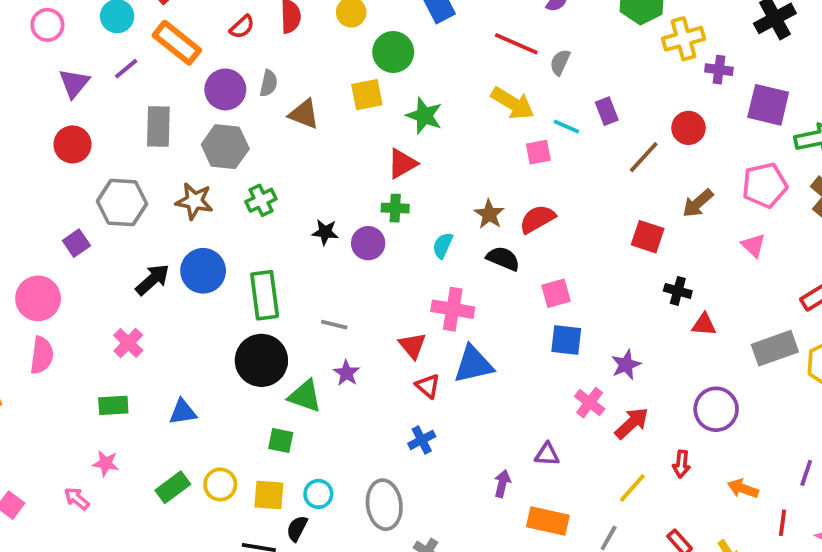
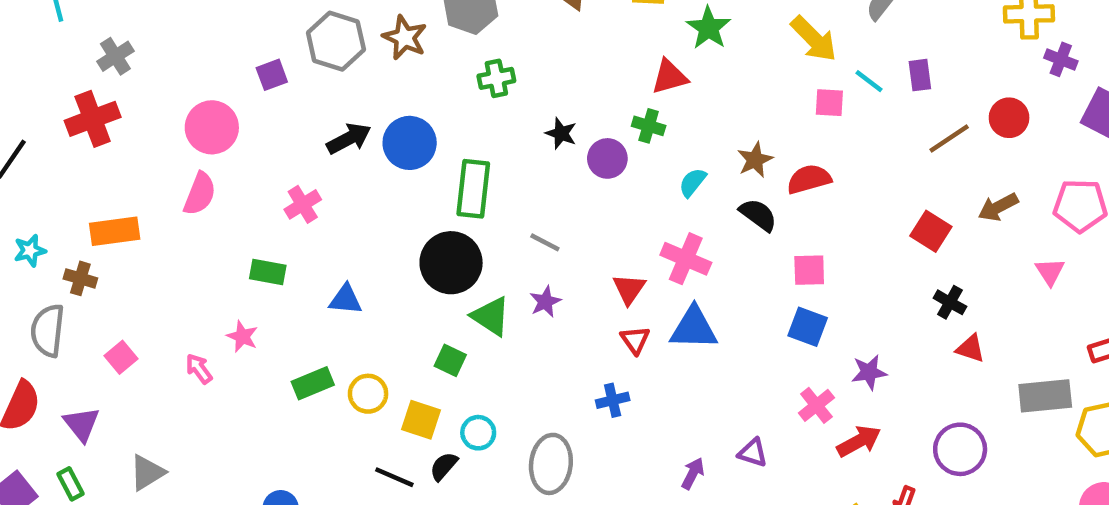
brown star: (194, 201) -> (405, 38), moved

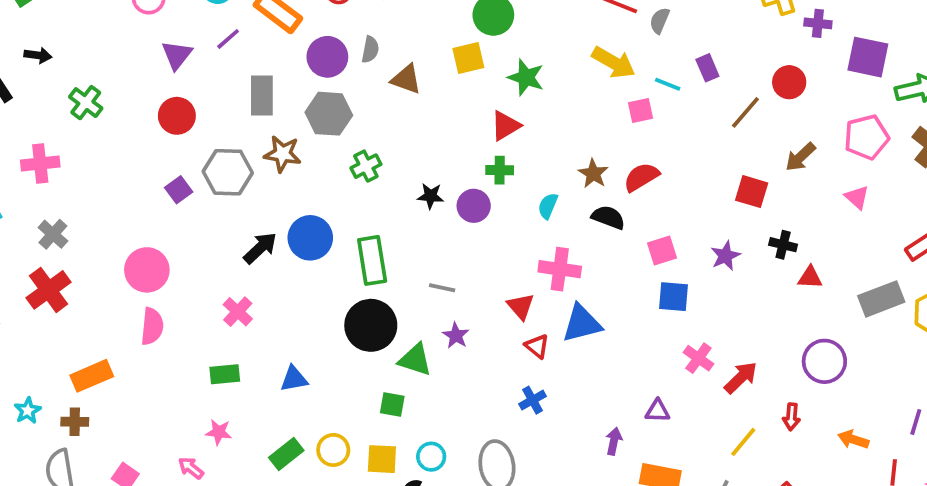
purple square: (272, 75) -> (179, 190), moved
purple star: (869, 372) -> (725, 256), moved

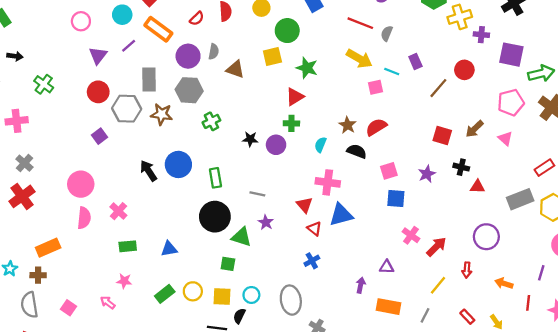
brown arrow: (801, 157) -> (474, 129), moved
gray hexagon: (228, 172) -> (127, 109), moved
black arrow: (260, 248) -> (148, 171), turned -80
green rectangle: (372, 260) -> (215, 178), size x0.7
pink cross: (238, 312) -> (118, 211), moved

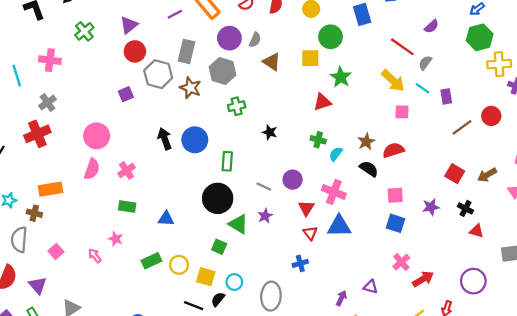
purple triangle: (98, 55) -> (129, 25), moved
cyan line: (392, 71) -> (422, 88), moved
green cross: (291, 123) -> (318, 140), moved
purple circle: (276, 145) -> (293, 180), moved

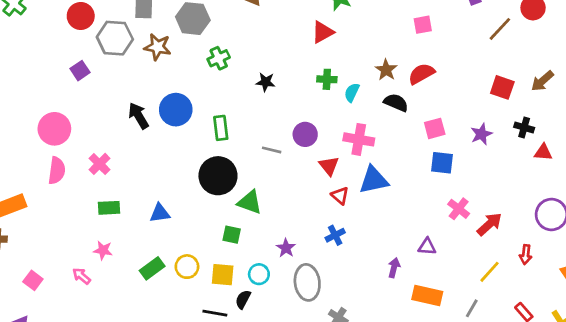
purple star: (265, 216) -> (286, 248), moved

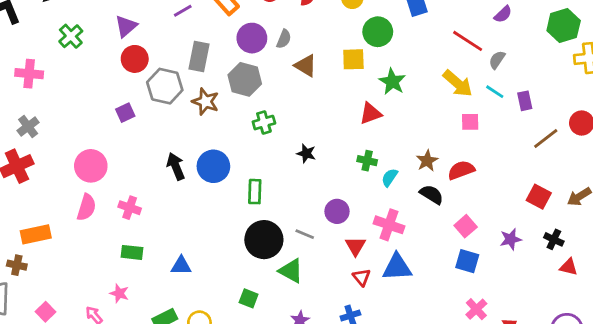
pink square: (435, 128) -> (466, 226), turned -35
gray line: (272, 150) -> (305, 234), moved
pink cross: (99, 164) -> (130, 208), turned -35
black circle: (218, 176) -> (264, 240), moved
green triangle: (250, 202) -> (291, 271), moved

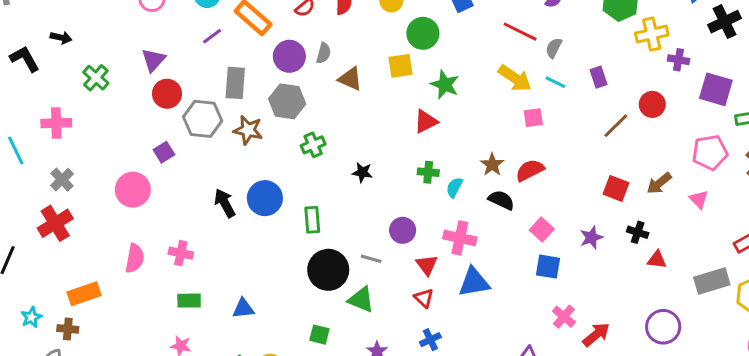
purple rectangle: (525, 101) -> (599, 77), moved
pink circle: (91, 166) -> (133, 190), moved
red triangle: (362, 277) -> (424, 298), moved

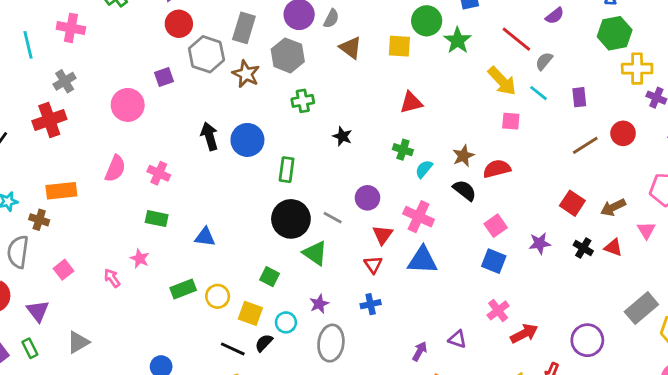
green star: (445, 85) -> (458, 40), moved
red triangle: (657, 260) -> (613, 247), moved
gray rectangle: (712, 281) -> (641, 308), turned -36

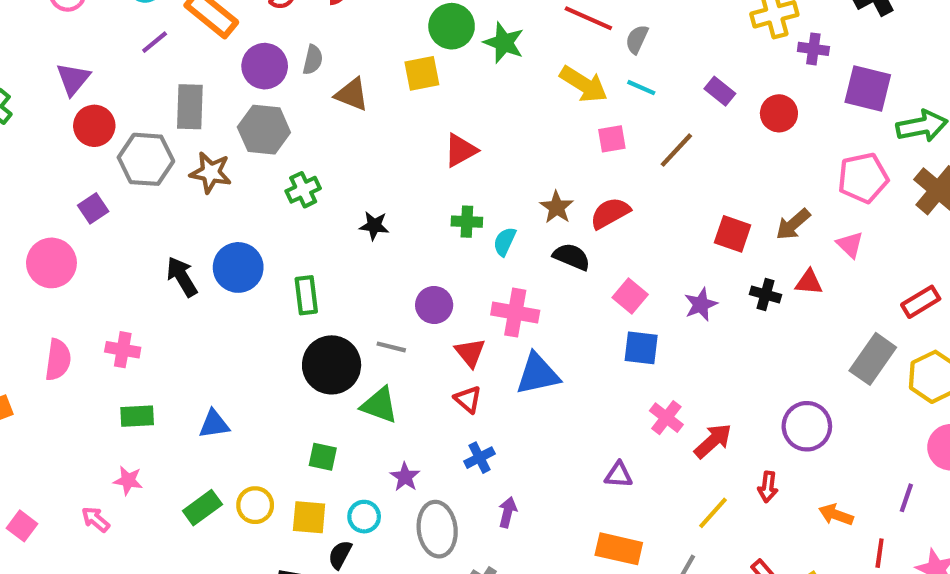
purple rectangle: (579, 97) -> (720, 91), moved, turned -30
brown line: (585, 145) -> (676, 150), moved
purple arrow: (420, 351) -> (508, 512), moved

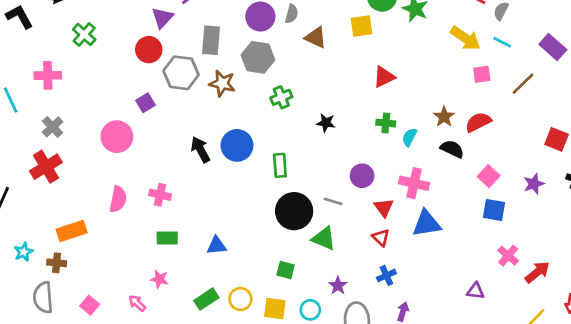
purple triangle: (73, 79) -> (162, 18), moved
purple rectangle: (720, 91) -> (553, 47), size x1.4

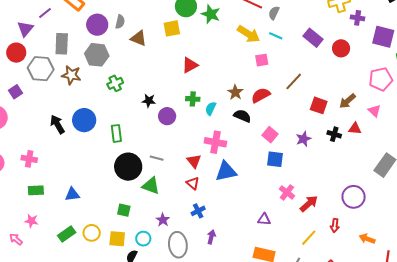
brown line: (523, 84) -> (294, 81), moved
purple circle: (362, 176) -> (167, 116), moved

